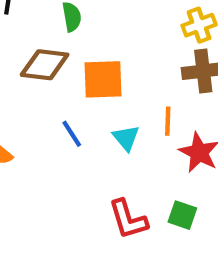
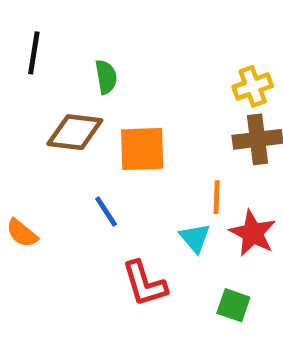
cyan triangle: (126, 138) -> (195, 238), moved
red L-shape: (128, 219) -> (145, 284), moved

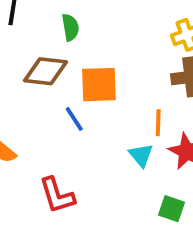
blue line: (106, 211) -> (74, 119), moved
red L-shape: (145, 284) -> (57, 195), moved

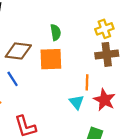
green semicircle: (70, 27) -> (56, 32), moved
blue line: (74, 119) -> (13, 79), moved

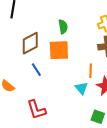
brown diamond: (18, 51) -> (30, 43), turned -35
blue line: (13, 79) -> (36, 70), moved

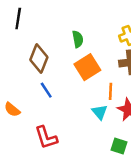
brown diamond: (30, 43) -> (39, 59), turned -40
orange square: (59, 50) -> (87, 67), moved, turned -30

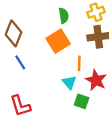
green semicircle: (78, 39) -> (64, 16), moved
green square: (119, 146) -> (82, 101), moved

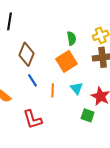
orange line: (79, 63) -> (53, 90), moved
cyan triangle: (69, 82) -> (77, 88), moved

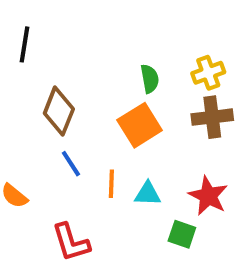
cyan triangle: (77, 88) -> (148, 194), moved, turned -48

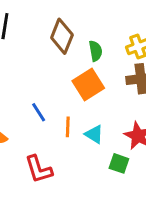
brown diamond: (59, 111) -> (62, 36), moved
cyan triangle: (148, 194) -> (94, 134), turned 30

